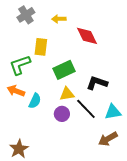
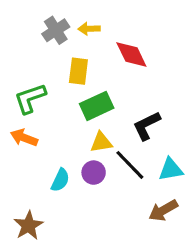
gray cross: (26, 15) -> (56, 30), moved
yellow rectangle: (41, 47) -> (78, 71), moved
black L-shape: (97, 83) -> (147, 126), turned -45
cyan semicircle: (35, 101) -> (60, 180), moved

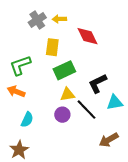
cyan triangle: (171, 170) -> (115, 103), moved
cyan semicircle: (60, 180) -> (27, 120), moved

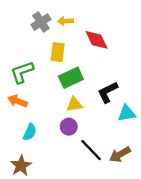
black line: (87, 110) -> (91, 150), moved

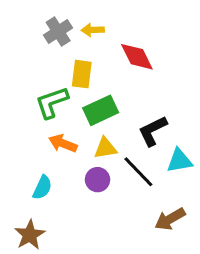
green L-shape: (22, 72) -> (52, 102), moved
orange arrow: (18, 101) -> (63, 143), moved
black line: (91, 150) -> (138, 172), moved

